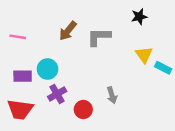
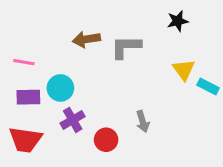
brown arrow: (68, 31) -> (86, 39), turned 42
pink line: (18, 37) -> (24, 62), moved

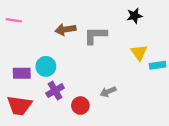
pink line: (24, 62) -> (14, 20), moved
cyan rectangle: (208, 86) -> (158, 65), turned -35
gray arrow: (143, 121) -> (108, 92), turned 84

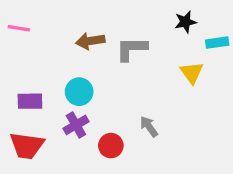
cyan rectangle: (158, 65) -> (217, 43), moved
cyan circle: (46, 66) -> (79, 92), moved
gray arrow: (108, 92) -> (149, 127), turned 77

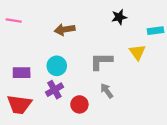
black star: (185, 22) -> (119, 17), moved
gray L-shape: (131, 49) -> (101, 61), moved

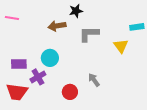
black star: (119, 17) -> (76, 11), moved
gray L-shape: (101, 61) -> (89, 34), moved
purple cross: (54, 90) -> (38, 77), moved

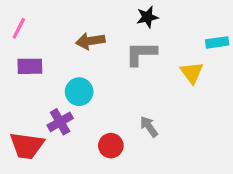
black star: (76, 11) -> (147, 17), moved
pink line: (12, 18) -> (19, 28), turned -72
purple rectangle: (19, 64) -> (30, 66), moved

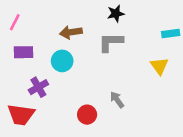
yellow triangle: (192, 73) -> (159, 66), moved
cyan circle: (79, 92) -> (62, 61), moved
purple cross: (60, 122) -> (38, 87), moved

